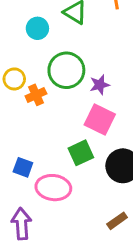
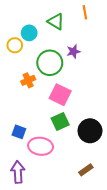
yellow circle: (14, 79) -> (15, 45), moved
purple star: (100, 85) -> (73, 51), moved
pink square: (100, 120) -> (60, 95), moved

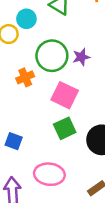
purple star: (73, 51) -> (81, 57), moved
pink ellipse: (41, 146) -> (49, 174), moved

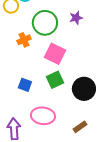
purple star: (81, 57) -> (76, 18), moved
blue square: (14, 141) -> (25, 85), moved

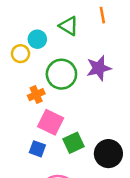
purple star: (76, 18) -> (99, 68), size x1.5
pink square: (55, 54) -> (51, 122), moved

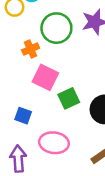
blue square: (37, 149) -> (23, 116), moved

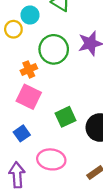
pink square: (45, 77) -> (29, 97), moved
blue square: (23, 116) -> (22, 133), turned 35

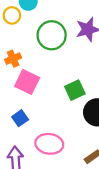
orange cross: (29, 69) -> (13, 59), moved
green square: (66, 117) -> (75, 90), moved

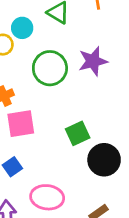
pink square: (27, 82) -> (21, 124), turned -35

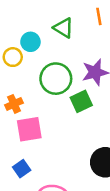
green square: (78, 133) -> (81, 101), moved

